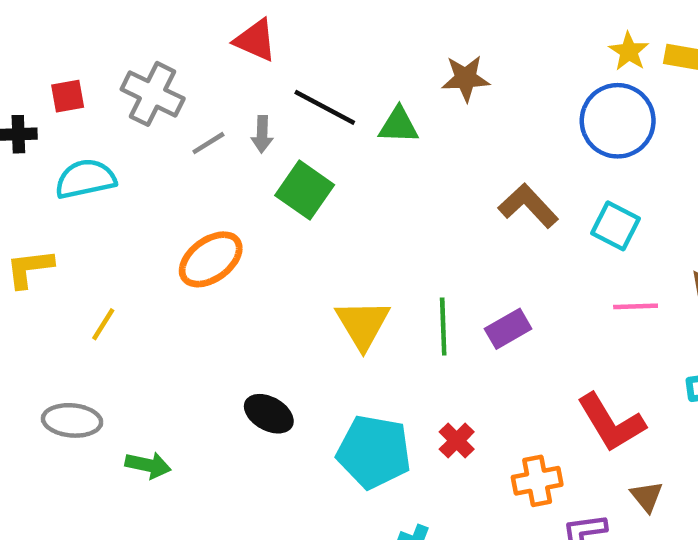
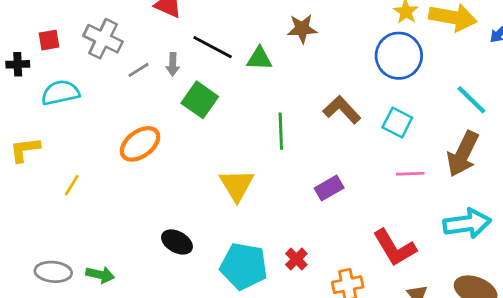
green line: (443, 326) -> (281, 131), moved
gray ellipse: (72, 420) -> (53, 272), moved

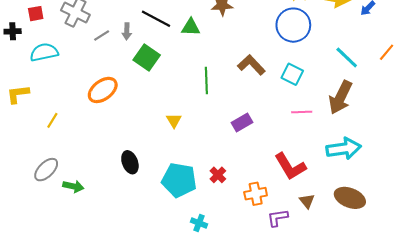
yellow triangle: (237, 185) -> (174, 120), size x0.6
black ellipse: (177, 242) -> (130, 162), turned 40
gray ellipse: (53, 272) -> (46, 170), moved, turned -50

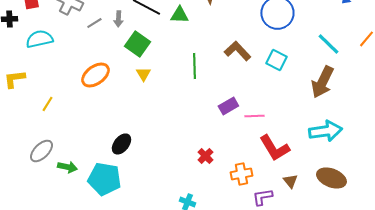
pink line: (302, 112) -> (254, 116), moved
yellow triangle: (174, 120) -> (143, 74), moved
black ellipse: (130, 162) -> (121, 144), turned 60
cyan pentagon: (179, 180) -> (104, 179), moved

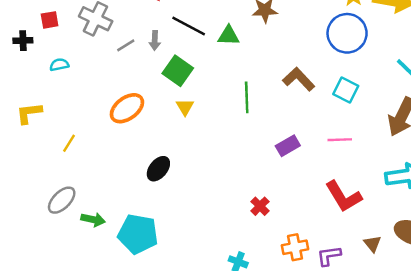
cyan semicircle: (39, 39) -> (59, 65), size x0.6
pink line: (254, 116) -> (340, 140), moved
black ellipse: (121, 144) -> (158, 169), moved
orange cross: (241, 174) -> (295, 247), moved
brown triangle: (290, 181) -> (372, 244), moved

